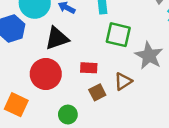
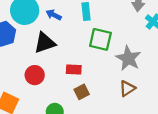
red circle: (46, 74) -> (35, 75), size x0.7
brown triangle: (123, 81) -> (127, 88), moved

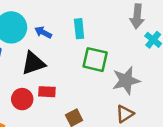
gray star: (128, 58) -> (126, 81), turned 30
red rectangle: (74, 69) -> (47, 92), moved

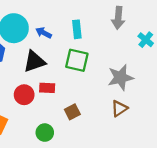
gray arrow: (137, 16) -> (118, 18), moved
green square: (95, 60) -> (77, 60), moved

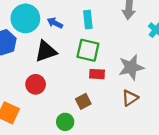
red rectangle: (47, 88) -> (97, 74), moved
green circle: (45, 133) -> (65, 122), moved

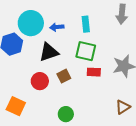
blue arrow: (55, 23) -> (57, 27), turned -32
brown triangle: (130, 98) -> (123, 107), moved
brown square: (83, 101) -> (64, 76), moved

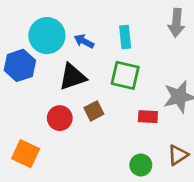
blue arrow: (57, 27) -> (84, 41), turned 32
red rectangle: (94, 72) -> (148, 117), moved
green circle: (66, 114) -> (141, 165), moved

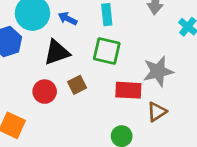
red rectangle: (148, 117) -> (128, 90), size x1.4
brown triangle: (178, 155) -> (157, 112), moved

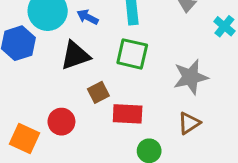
red rectangle: (128, 90) -> (128, 114), moved
red circle: (45, 92) -> (61, 122), moved

